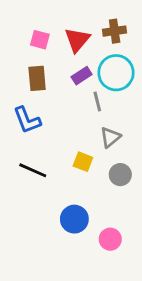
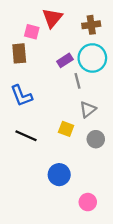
red triangle: (77, 40) -> (52, 18), moved
brown rectangle: (37, 78) -> (19, 53), moved
pink circle: (110, 239) -> (88, 202), moved

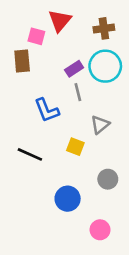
gray line: (77, 81) -> (78, 92), moved
blue L-shape: (21, 96) -> (47, 110), moved
gray circle: (96, 139) -> (108, 179), moved

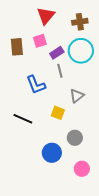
pink square: (36, 36) -> (40, 41), moved, turned -32
gray circle: (108, 179) -> (75, 138), moved
pink circle: (100, 230) -> (82, 169), moved

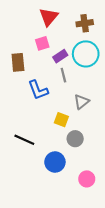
brown rectangle: (17, 47) -> (18, 62), moved
black line: (23, 119) -> (24, 140), moved
gray circle: (75, 138) -> (75, 139), moved

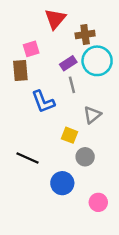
brown cross: (85, 23) -> (85, 34), moved
pink square: (42, 43) -> (31, 49), moved

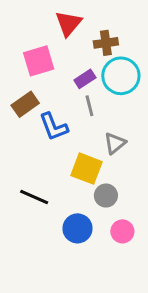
pink square: (31, 49) -> (39, 61), size x1.5
brown rectangle: (20, 70) -> (25, 104), moved, turned 60
yellow square: (70, 135) -> (86, 169), size x1.5
pink circle: (98, 202) -> (122, 231), moved

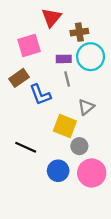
purple rectangle: (85, 79) -> (64, 59), turned 32
pink circle: (122, 231) -> (92, 173), size x1.6

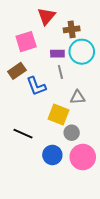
gray triangle: (86, 107) -> (78, 97), turned 35

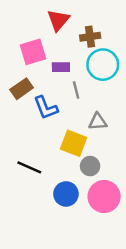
purple rectangle: (57, 54) -> (61, 67), moved

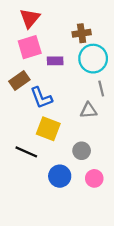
red triangle: (58, 20) -> (30, 18), moved
gray line: (76, 90) -> (101, 89), moved
yellow square: (74, 143) -> (48, 129), moved
pink circle: (104, 197) -> (94, 178), size x0.6

